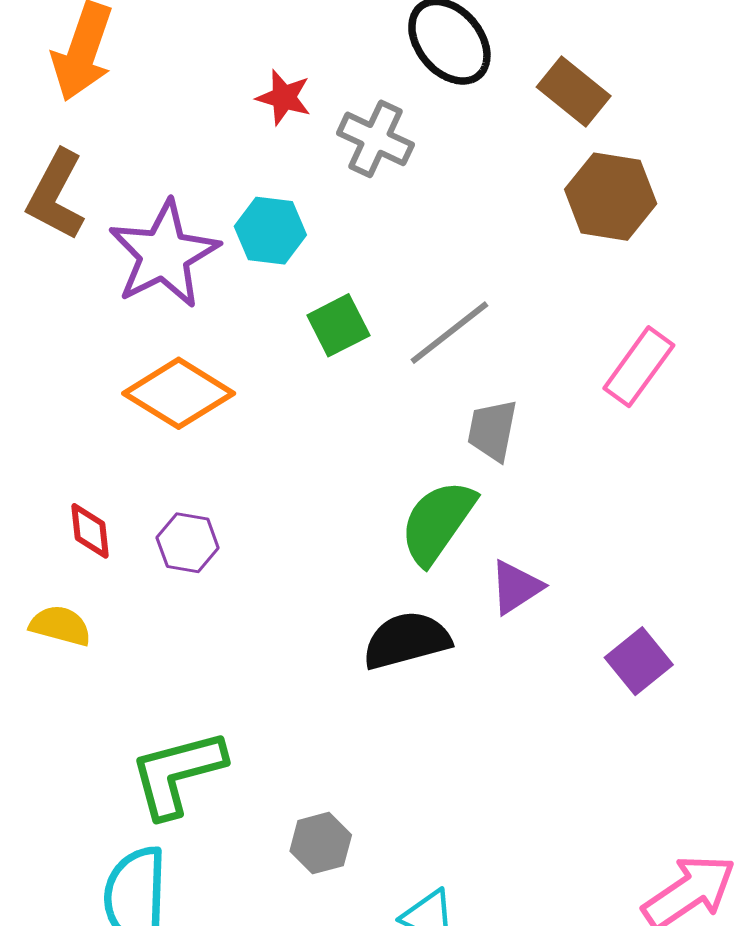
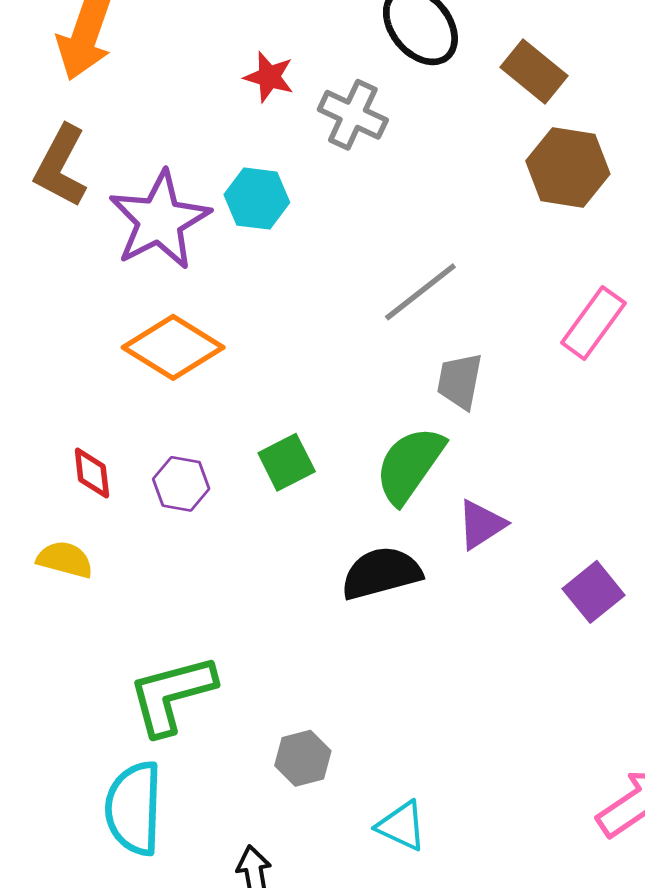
green square: (338, 325) -> (287, 462), moved

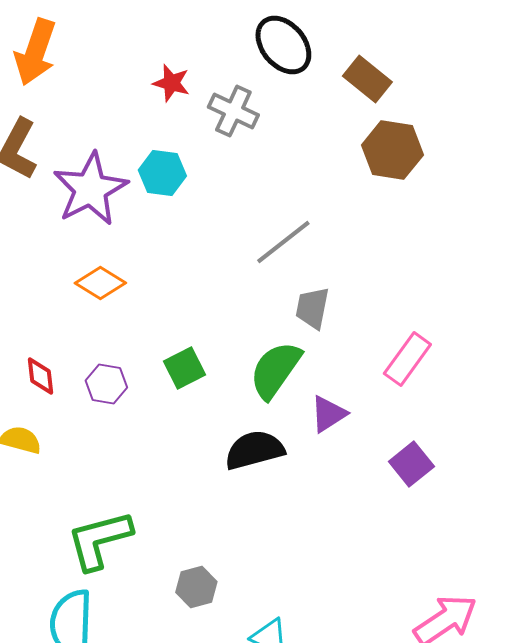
pink rectangle: (593, 323) -> (407, 359), moved
orange diamond: (173, 347) -> (100, 283), size x0.7

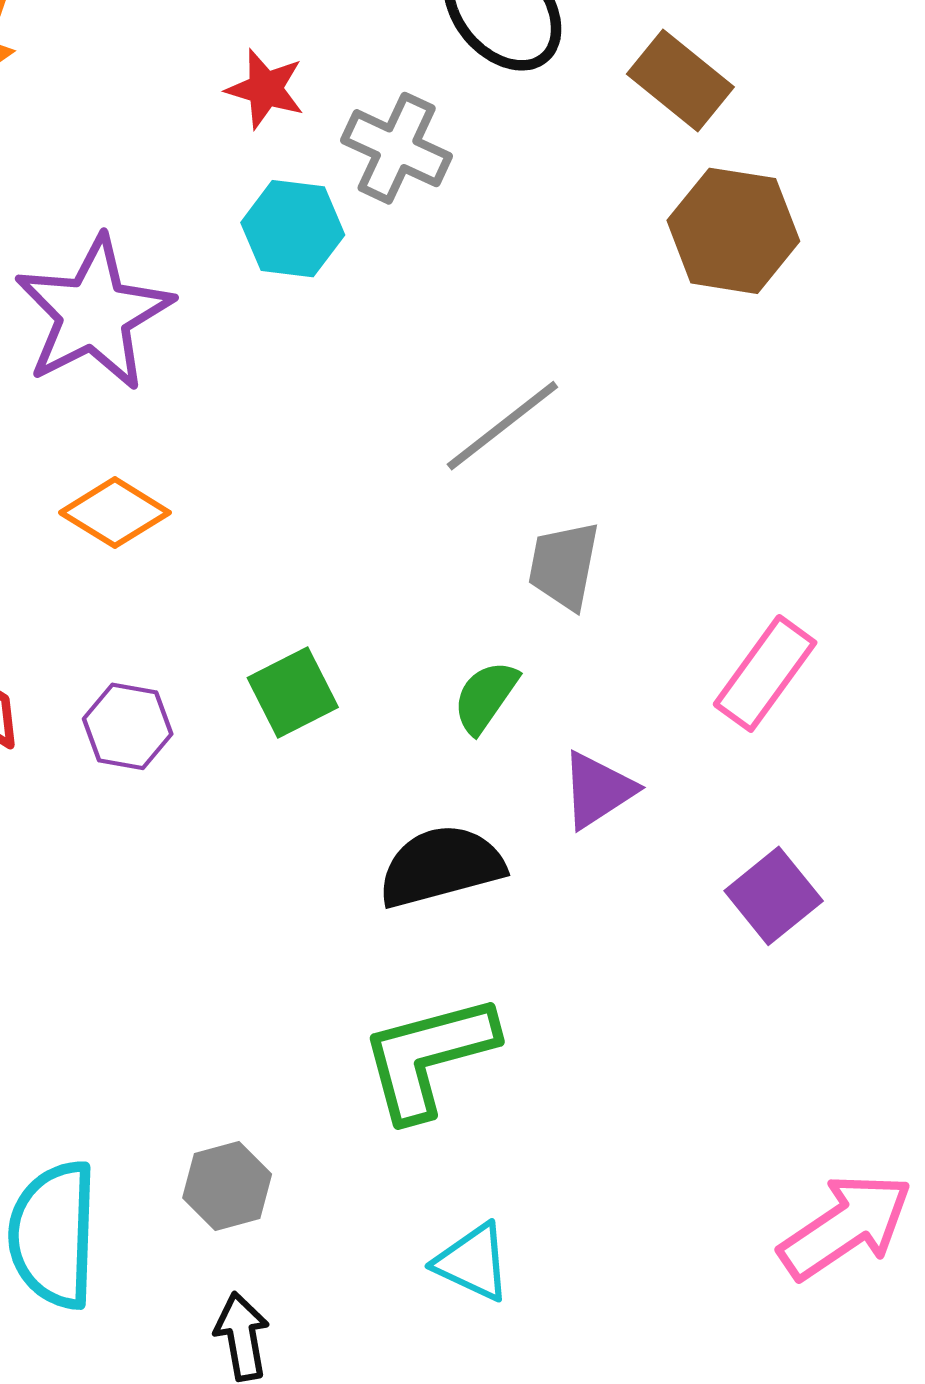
cyan hexagon: (162, 173) -> (293, 229), moved
green semicircle: (275, 370) -> (486, 697), size x0.6
green L-shape: (99, 540) -> (428, 1057), moved
gray hexagon: (196, 587) -> (227, 1186), moved

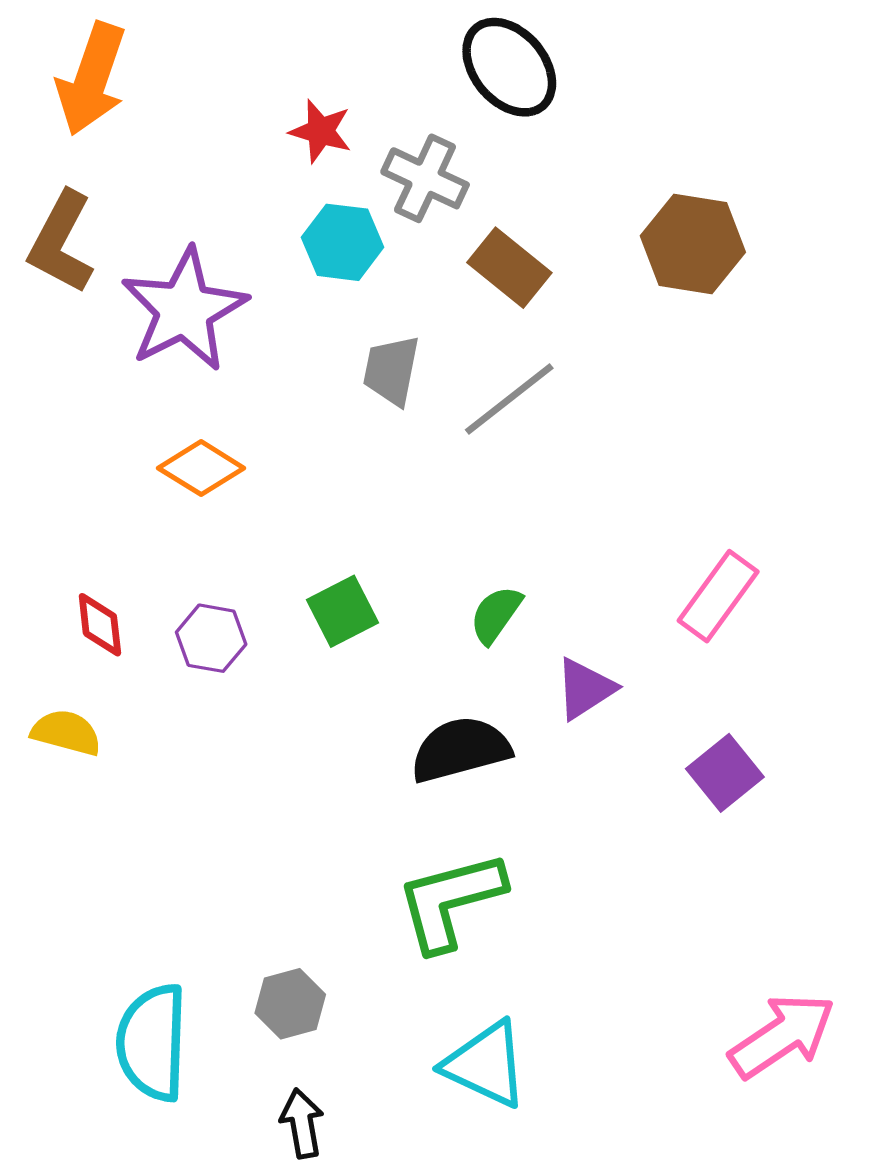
brown rectangle: (680, 80) -> (509, 268), moved
gray trapezoid: (564, 565) -> (391, 370), moved
cyan triangle: (473, 1262) -> (486, 1064), size x1.4

